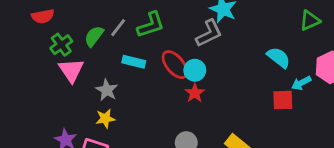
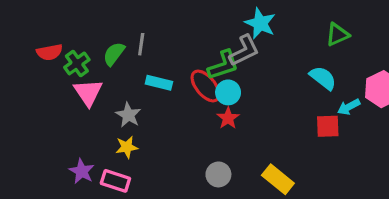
red semicircle: (43, 16) -> (50, 52), moved
green triangle: (310, 21) -> (337, 35), moved
green L-shape: (151, 25) -> (223, 65), moved
gray line: (118, 28) -> (141, 44), turned -30

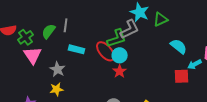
green triangle: (337, 35) -> (161, 19), moved

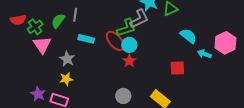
cyan arrow: (195, 64) -> (204, 54), turned 48
red square: (182, 76) -> (177, 68), moved

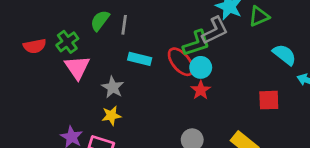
red semicircle: (18, 20) -> (35, 46), moved
green semicircle: (58, 21) -> (100, 21), moved

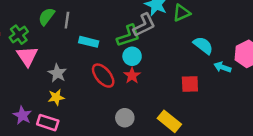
cyan rectangle: (140, 59) -> (89, 42), moved
red ellipse: (181, 62) -> (103, 76), moved

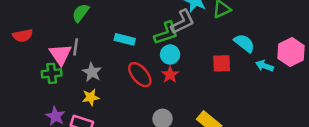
gray line: (67, 20) -> (76, 47), moved
green cross: (19, 35) -> (52, 73), moved, turned 30
red square: (190, 84) -> (222, 63), moved

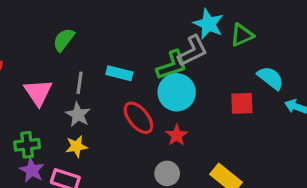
gray line: (76, 47) -> (80, 83), moved
cyan circle: (170, 54) -> (177, 92), size x1.5
green cross: (52, 73) -> (27, 145), moved
red star: (170, 75) -> (177, 135), moved

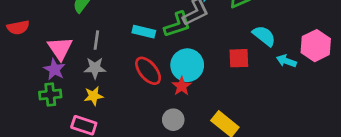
cyan rectangle: (119, 73) -> (144, 32), moved
cyan circle: (177, 92) -> (187, 65), moved
gray star: (78, 115) -> (95, 68), turned -30
purple star: (32, 170) -> (54, 69), moved

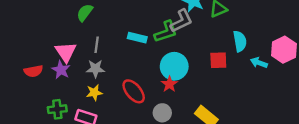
red semicircle: (18, 27) -> (33, 71), moved
cyan semicircle: (264, 36) -> (240, 41), turned 42
red ellipse: (148, 71) -> (134, 91), moved
green cross: (50, 95) -> (57, 109), moved

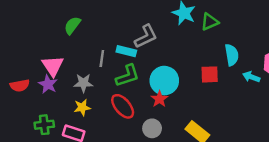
gray L-shape: (181, 21) -> (146, 36), moved
green L-shape: (166, 32) -> (128, 76), moved
gray line: (97, 45) -> (102, 59), moved

